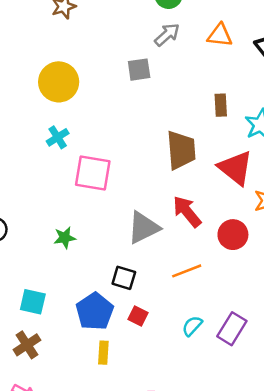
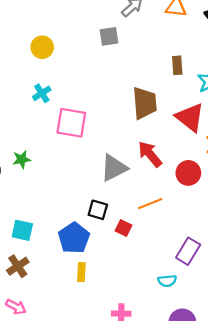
yellow circle: (59, 82) -> (42, 47), size x0.7
green star: (65, 238) -> (22, 159), moved
red square: (138, 316) -> (123, 228), moved
cyan semicircle: (192, 326) -> (167, 281), moved, turned -138

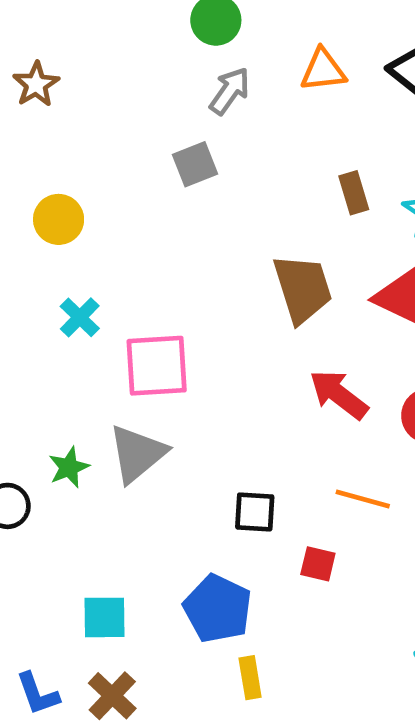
gray triangle: (114, 168) -> (137, 454), moved
orange line: (150, 204) -> (363, 499), turned 50
black square: (98, 210) -> (255, 512), moved

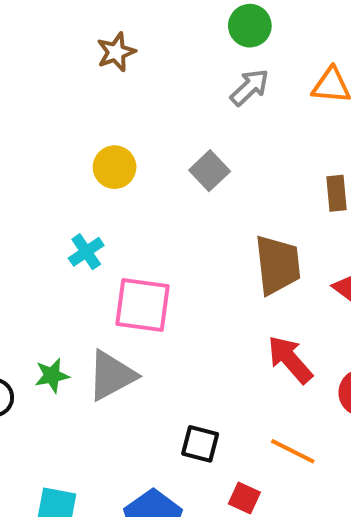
brown star: (36, 84) -> (116, 52), moved
gray square: (195, 164) -> (210, 171), moved, turned -33
yellow circle: (59, 219) -> (115, 167), moved

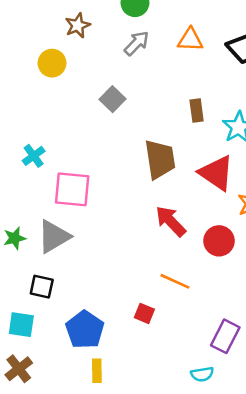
brown star: (116, 52) -> (78, 25), moved
yellow circle: (115, 167) -> (52, 63), moved
black square: (200, 444) -> (42, 287), moved

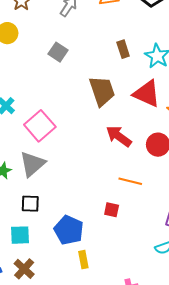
pink square: (72, 189) -> (40, 126), turned -36

